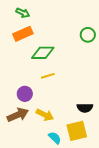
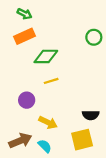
brown arrow: (18, 115) -> (20, 141), moved
cyan semicircle: (55, 138) -> (45, 146), moved

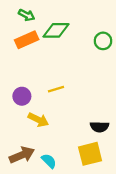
green diamond: (46, 56) -> (56, 30), moved
purple circle: (27, 100) -> (22, 96), moved
yellow arrow: (48, 123) -> (38, 120), moved

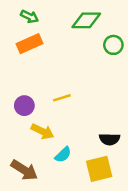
green diamond: (56, 30) -> (86, 20), moved
brown arrow: (22, 155) -> (24, 170), turned 55
cyan semicircle: (49, 161) -> (63, 155), moved, turned 91

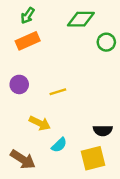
green arrow: (30, 17) -> (28, 15), turned 98
purple circle: (24, 106) -> (19, 84), moved

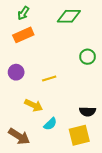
green circle: (106, 42) -> (88, 57), moved

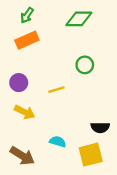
green circle: (88, 57) -> (85, 65), moved
yellow arrow: (34, 105) -> (25, 112), moved
cyan semicircle: (50, 124) -> (58, 142), turned -120

